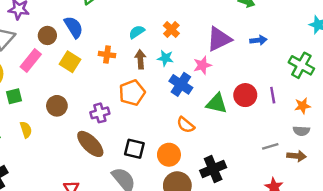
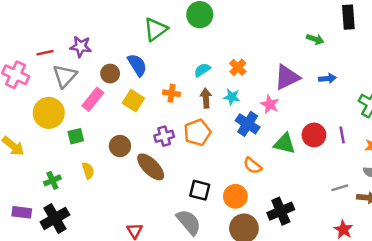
pink star: (202, 65) -> (270, 104), turned -30
purple cross: (100, 113) -> (164, 136), moved
brown ellipse: (90, 144) -> (151, 167), moved

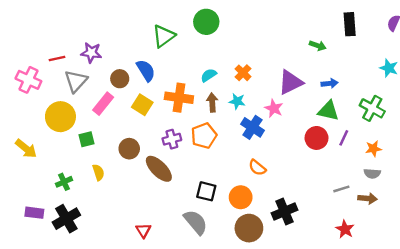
orange cross: (172, 93) -> (179, 98), size x1.6
purple line: (342, 135) -> (344, 138), turned 35
green triangle: (284, 144) -> (328, 111), moved

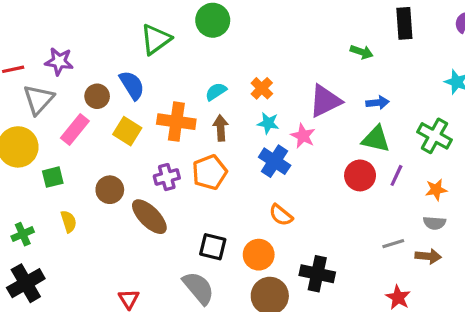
cyan star: (237, 101) -> (268, 123), moved
black cross: (284, 211) -> (317, 274), turned 35

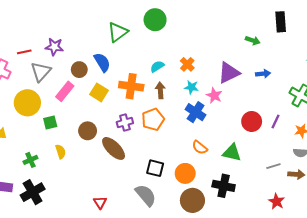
green triangle: (376, 139) -> (232, 153), moved

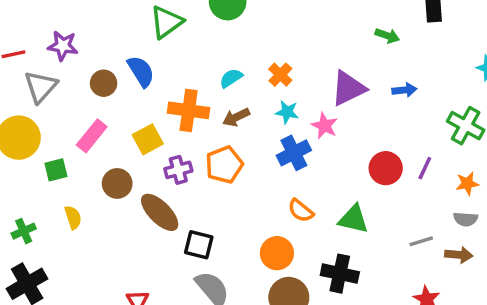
brown arrow: (160, 90) -> (236, 117), turned -112
pink rectangle: (65, 91) -> (92, 136), moved
yellow square: (99, 92) -> (148, 139), moved, turned 30
blue cross: (196, 112) -> (294, 153), turned 30
black square: (155, 168) -> (199, 245), moved

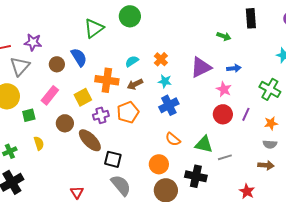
pink star: (324, 126) -> (224, 89), moved
gray line: (421, 241) -> (225, 157), moved

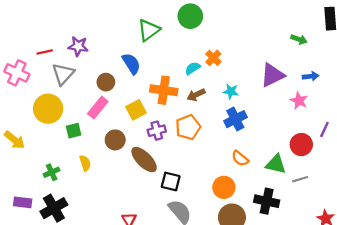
orange cross: (161, 59) -> (213, 58), moved
brown circle: (57, 64) -> (106, 82), moved
red circle: (223, 114) -> (301, 145), moved

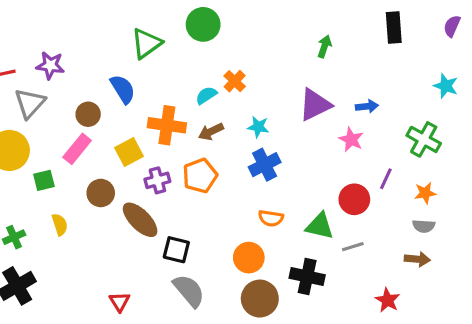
green arrow: (299, 39) -> (324, 46), moved, turned -91
orange semicircle: (240, 158) -> (271, 218), turned -30

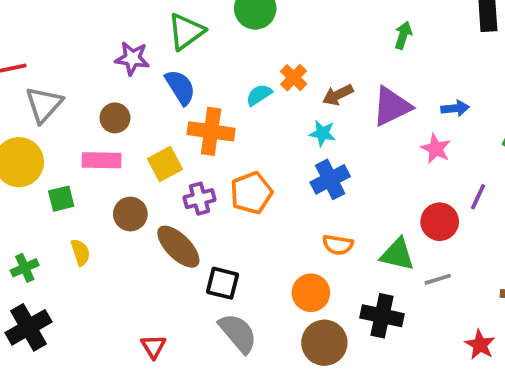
purple star: (50, 65) -> (132, 58), moved
blue semicircle: (123, 89) -> (180, 87), moved
brown arrow: (211, 132) -> (338, 95), moved
pink rectangle: (77, 149) -> (102, 160), turned 52

